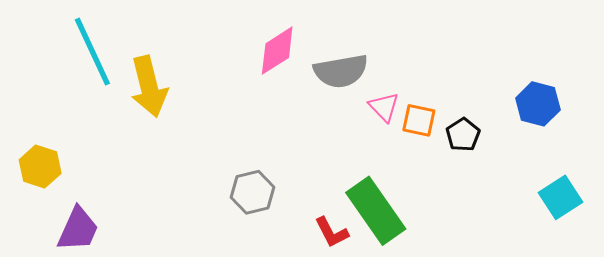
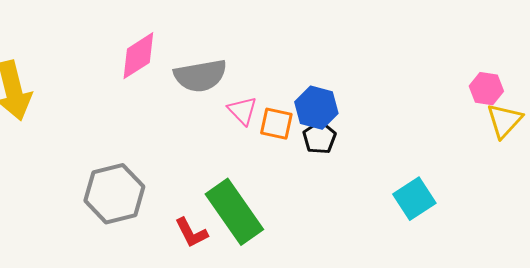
blue hexagon: (538, 104) -> (316, 108), moved
gray hexagon: (253, 192) -> (114, 194), size x1.4

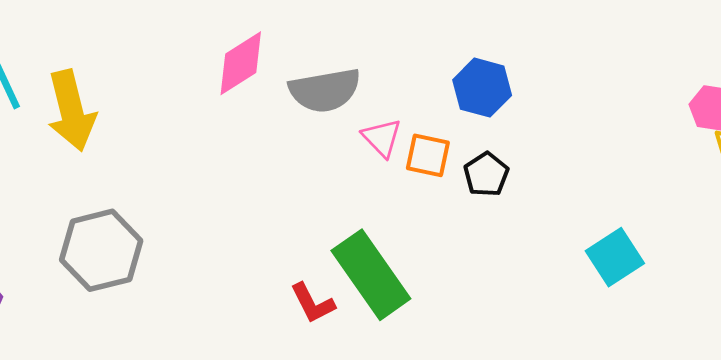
blue hexagon: (316, 108) -> (482, 88), moved
gray hexagon: (114, 194) -> (101, 250), moved

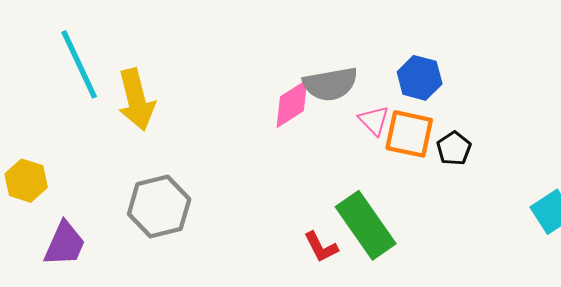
pink diamond: (241, 63) -> (292, 104), moved
blue hexagon: (482, 88) -> (420, 78), moved
orange square: (428, 155) -> (409, 134), size x1.4

